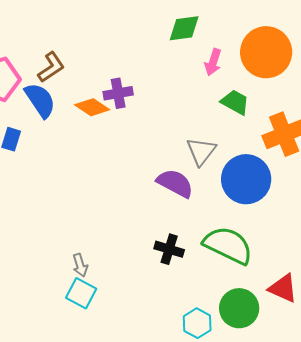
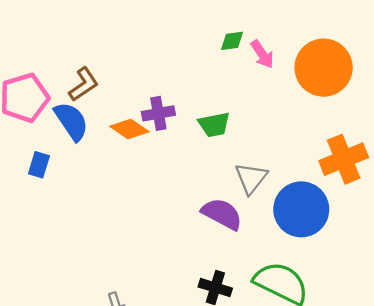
green diamond: (184, 28) -> (232, 41), size x0.7
pink arrow: (213, 62) -> (262, 54), moved, turned -52
green trapezoid: (235, 102) -> (214, 125), moved, turned 140

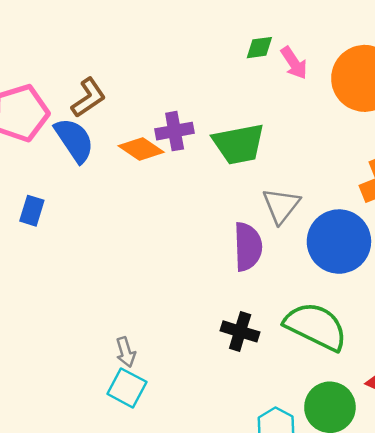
green trapezoid: (214, 125) -> (239, 144), size x1.4
blue rectangle: (39, 165) -> (32, 211), moved
purple semicircle: (222, 214) -> (248, 247), turned 60

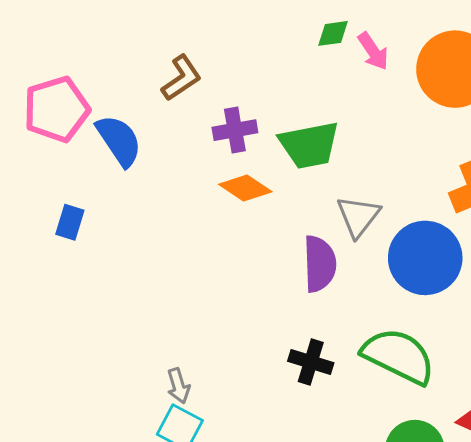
brown L-shape: (88, 98) -> (181, 78), moved
orange diamond: (141, 149) -> (245, 188), moved

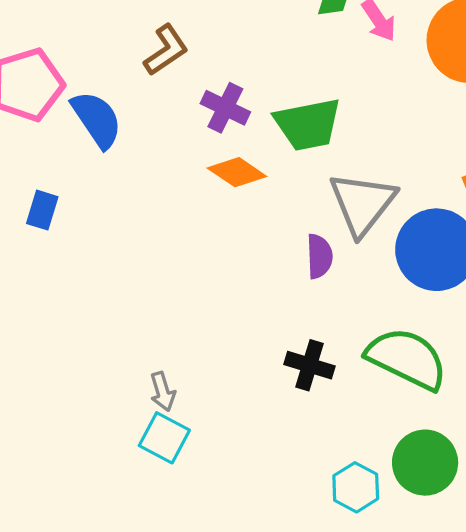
purple cross: (235, 130) -> (225, 108), turned 36
gray triangle: (358, 216) -> (362, 203), size x1.4
purple semicircle: (320, 264) -> (319, 256), size x0.7

